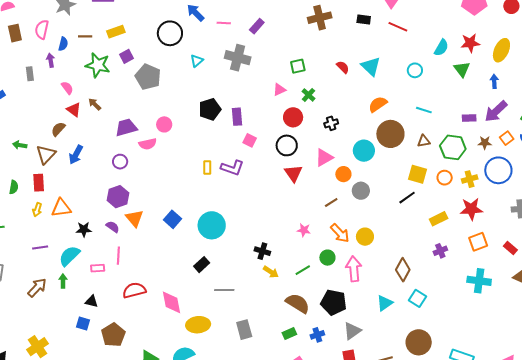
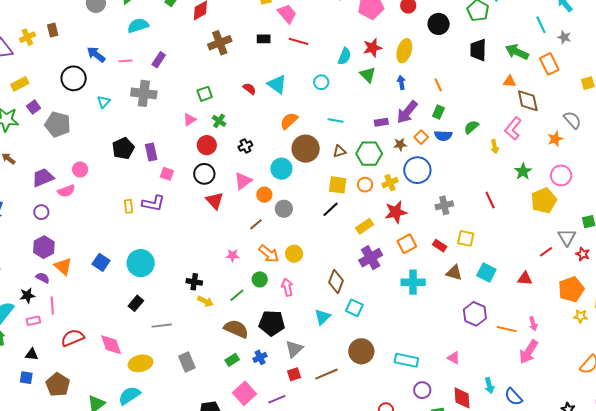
black star: (84, 229) -> (27, 295), moved
purple cross: (440, 251) -> (371, 258), size x1.6
pink arrow: (354, 269) -> (287, 287), size x0.7

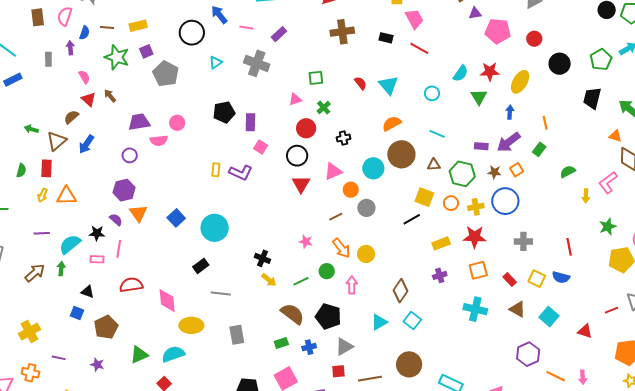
blue semicircle: (443, 136) -> (561, 277), moved
purple cross: (371, 258) -> (440, 275), size x0.6

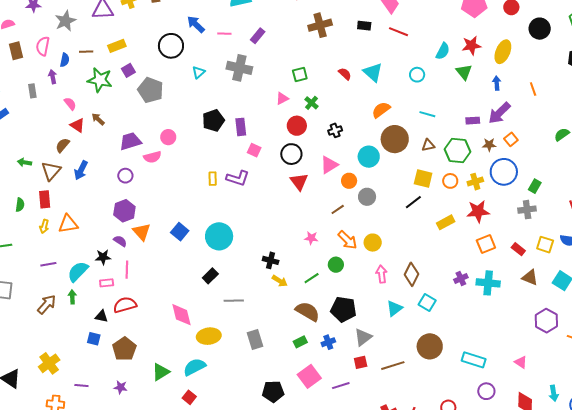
green rectangle: (539, 149) -> (535, 186), moved
purple cross: (440, 275) -> (461, 278), moved
red semicircle: (131, 285) -> (125, 305), moved
pink arrow: (352, 285) -> (381, 274), moved

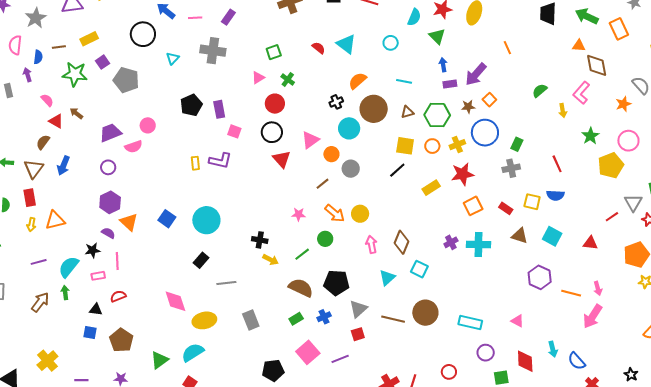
blue arrow: (497, 83) -> (443, 65), moved
black cross: (335, 130) -> (336, 102), moved
red semicircle: (125, 305) -> (118, 296), size x0.7
brown line: (393, 366) -> (393, 319), moved, turned 35

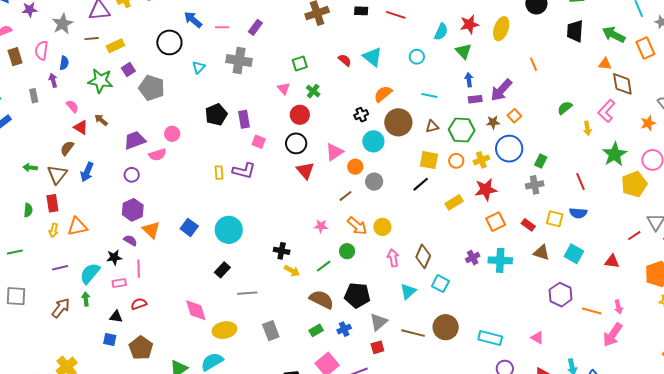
brown line: (59, 47) -> (91, 39), moved
pink triangle: (258, 78) -> (284, 88), turned -40
green star: (590, 136) -> (615, 154), size x1.4

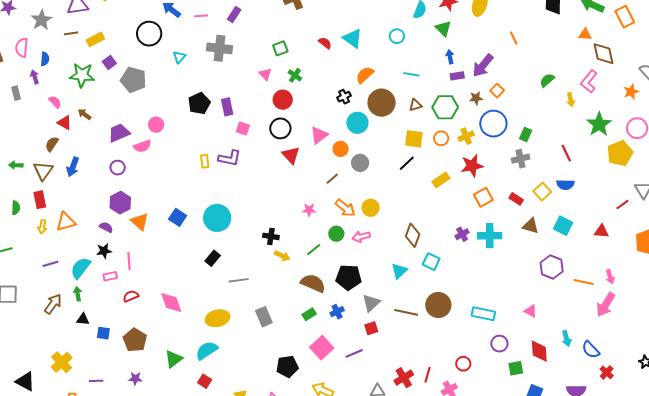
yellow square: (555, 219) -> (542, 192), turned 36
purple semicircle: (130, 240) -> (106, 227), moved
pink arrow: (393, 258) -> (361, 237), moved, turned -90
pink diamond: (196, 310) -> (171, 303), moved
black triangle: (116, 317) -> (83, 319), moved

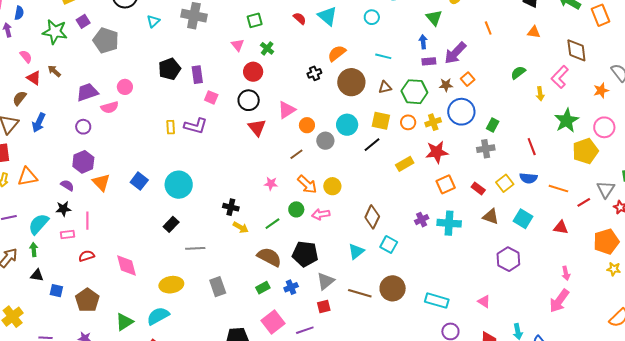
green triangle: (443, 28) -> (434, 18), moved
orange triangle: (585, 34) -> (534, 32), moved
cyan circle: (357, 123) -> (347, 125), moved
orange line: (584, 282) -> (558, 189), moved

